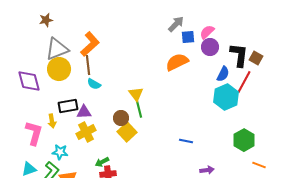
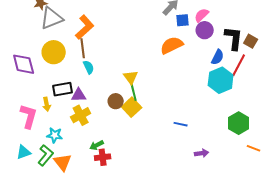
gray triangle: (57, 49) -> (52, 18), moved
cyan semicircle: (94, 84) -> (89, 67), turned -144
yellow square: (127, 132) -> (132, 107), moved

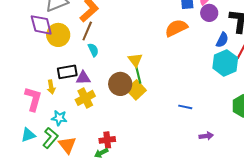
brown line: (83, 48) -> (87, 31), turned 30
purple diamond: (24, 64) -> (41, 25), moved
brown circle: (116, 101) -> (120, 84), size x1.5
green arrow: (97, 145) -> (101, 153), moved

